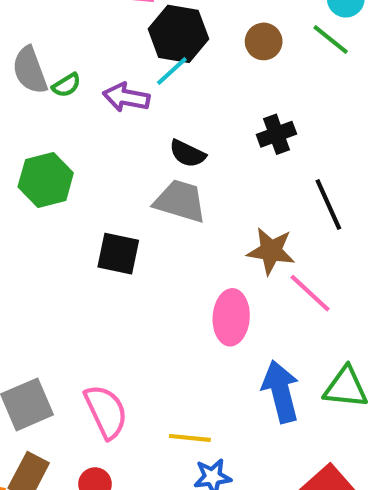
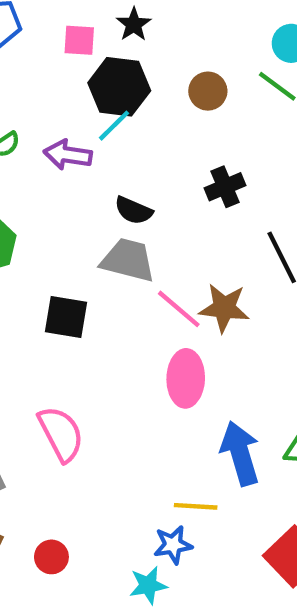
pink line: (310, 293) -> (179, 309), moved
pink semicircle: (106, 412) -> (61, 434), moved
yellow line: (190, 438) -> (196, 506), moved

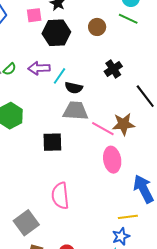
cyan line: (114, 126) -> (60, 76), moved
pink semicircle: (61, 434) -> (60, 196), turned -148

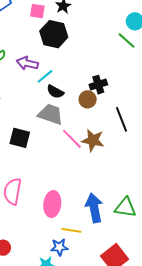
brown circle: (97, 27) -> (88, 99), moved
pink ellipse: (112, 160) -> (52, 204), moved

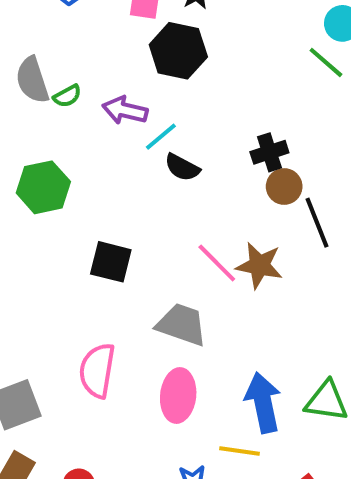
brown circle: (88, 99) -> (284, 186), moved
gray trapezoid: (51, 114) -> (182, 324), moved
yellow line: (71, 230) -> (240, 451), moved

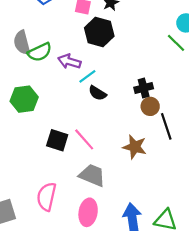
green semicircle: (67, 96) -> (40, 52), size x1.6
pink line: (217, 263) -> (84, 139), moved

